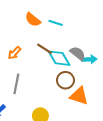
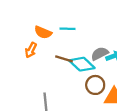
orange arrow: (14, 53) -> (31, 50), moved
gray semicircle: (78, 53) -> (100, 54), turned -49

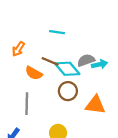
orange semicircle: (43, 32) -> (34, 73), moved
brown circle: (95, 85) -> (68, 91), moved

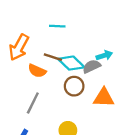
orange arrow: (18, 49) -> (19, 47), size x1.6
gray semicircle: (86, 60) -> (92, 66), moved
gray line: (27, 104) -> (33, 103), turned 30

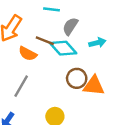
gray semicircle: (92, 66) -> (70, 26), moved, turned -36
brown circle: (74, 86) -> (77, 78), moved

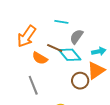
gray line: (21, 86) -> (33, 85), turned -54
orange triangle: (94, 86) -> (96, 70), moved, turned -42

